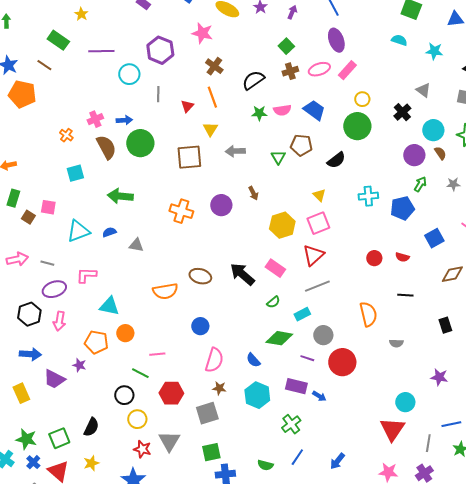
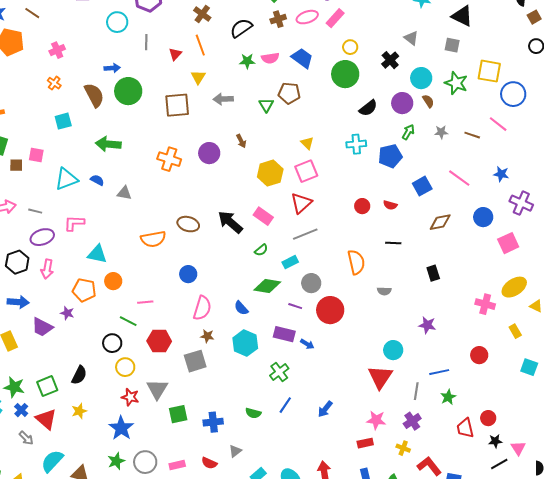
pink cross: (95, 119) -> (57, 50), moved
black semicircle: (336, 160) -> (368, 108), moved
brown square: (28, 217) -> (16, 165), turned -32
blue semicircle: (109, 232) -> (97, 180), turned 48
green square: (211, 452) -> (178, 414), moved

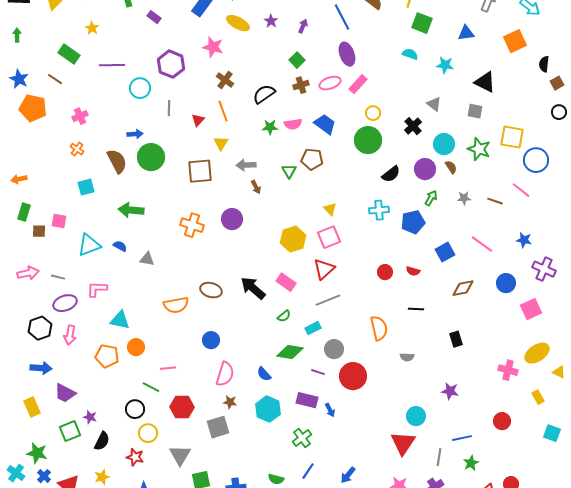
brown arrow: (241, 141) -> (256, 187), moved
purple star: (67, 313) -> (90, 417), moved
blue arrow: (307, 344) -> (330, 410), turned 32
green square: (47, 386) -> (70, 431), moved
red star: (130, 397) -> (135, 457), moved

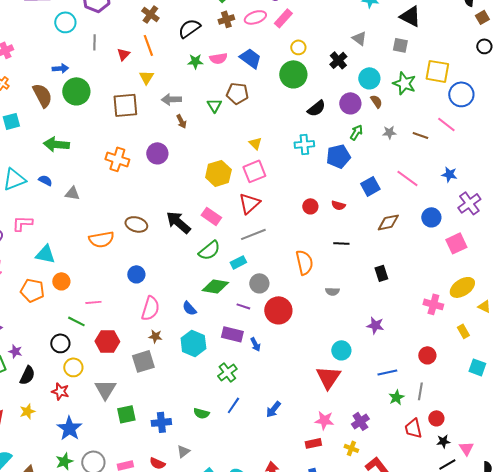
purple cross: (544, 269) -> (469, 203), turned 30
green semicircle: (284, 316) -> (209, 250), size x1.6
gray line: (439, 457) -> (420, 391), moved

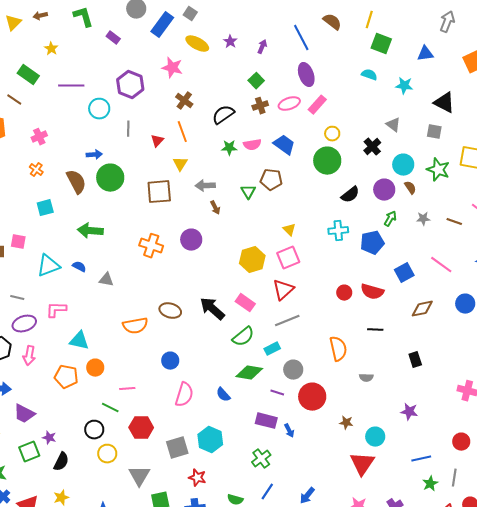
red semicircle: (338, 205) -> (372, 292), size x1.6
brown star: (155, 336) -> (346, 423), moved
cyan hexagon: (193, 343) -> (210, 440), moved
red star: (60, 391) -> (197, 478), moved

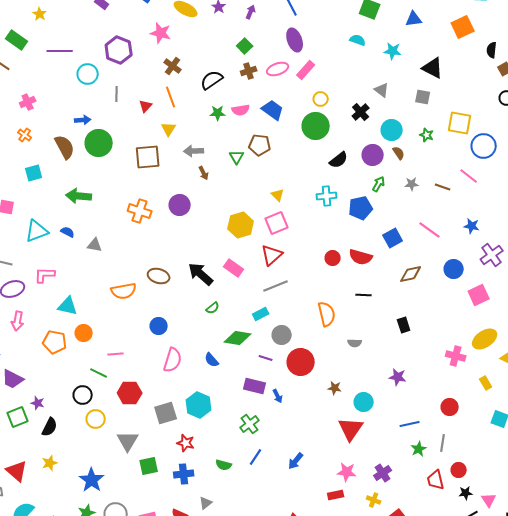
green star: (438, 170) -> (427, 135), size x0.6
green semicircle: (243, 337) -> (213, 308), moved, size x0.6

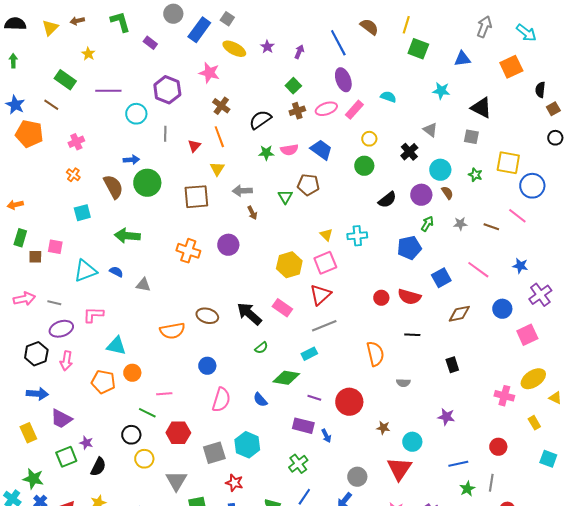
cyan semicircle: (358, 40) -> (388, 97), moved
green circle: (316, 126) -> (364, 166), size x0.7
cyan cross: (327, 196) -> (357, 236), moved
gray circle: (282, 335) -> (357, 477), moved

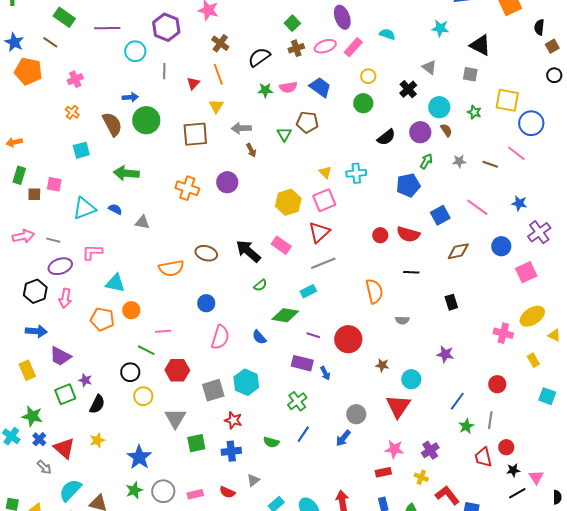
blue line: (458, 464) -> (457, 401), turned -42

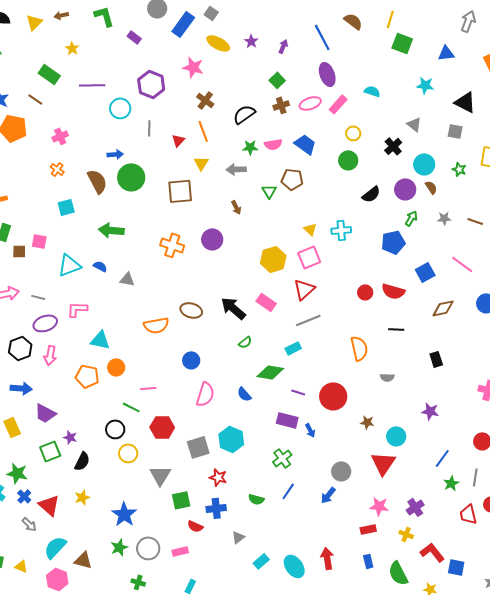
gray arrow: (241, 128) -> (236, 169), moved
red semicircle: (227, 492) -> (195, 526), moved

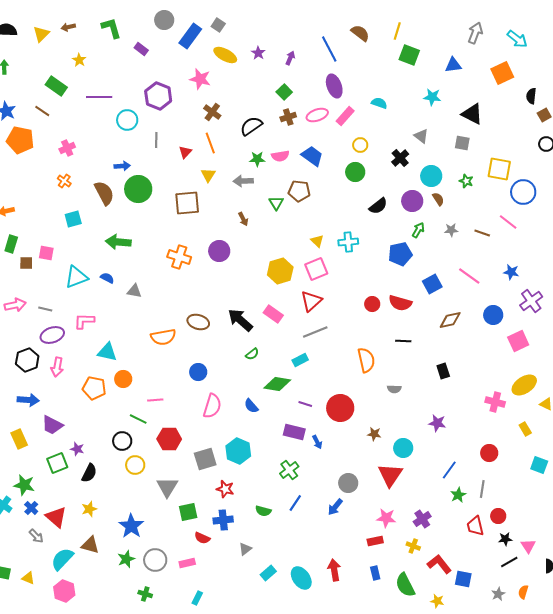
brown triangle: (83, 560) -> (90, 545), moved

